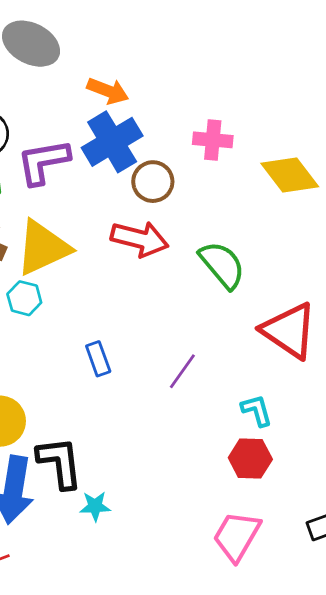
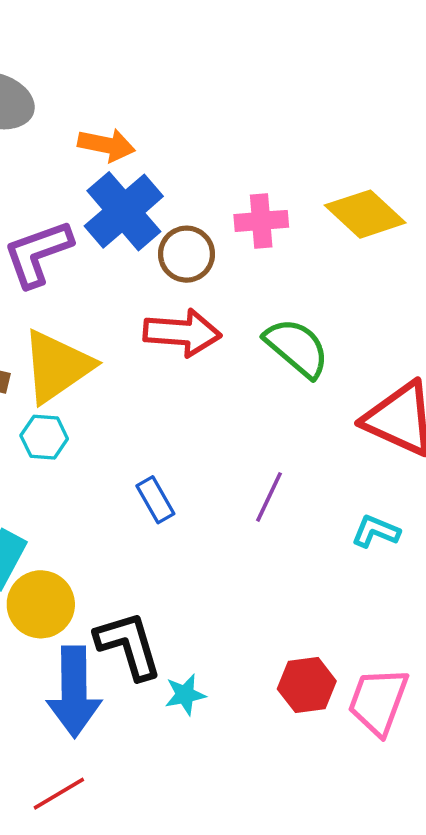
pink cross: (213, 140) -> (261, 221), moved
cyan L-shape: (257, 410) -> (376, 531), turned -42
red hexagon: (250, 459) -> (307, 685), moved

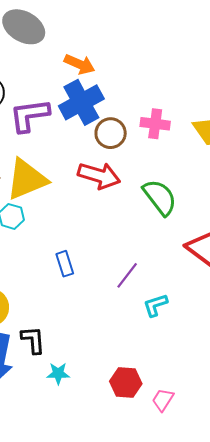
cyan L-shape: (376, 531) -> (155, 305), moved, turned -52
black L-shape: (129, 645) -> (33, 340), size x0.7
pink trapezoid: (378, 701) -> (163, 400), size x0.6

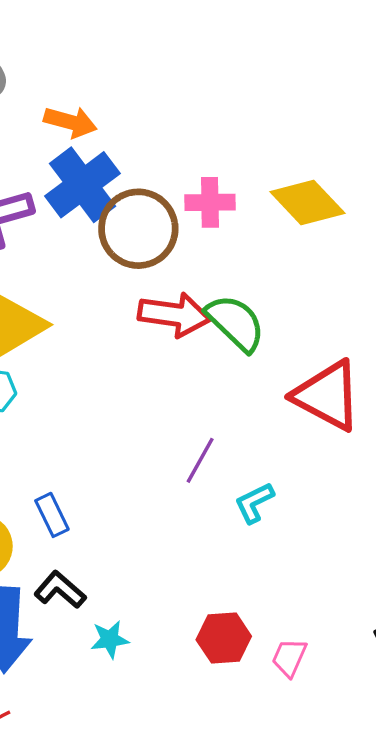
brown circle: (111, 133) -> (138, 229), size x1.5
red arrow: (99, 176) -> (174, 315), moved
blue rectangle: (65, 264) -> (52, 515), moved
black L-shape: (33, 340) -> (60, 590), turned -36

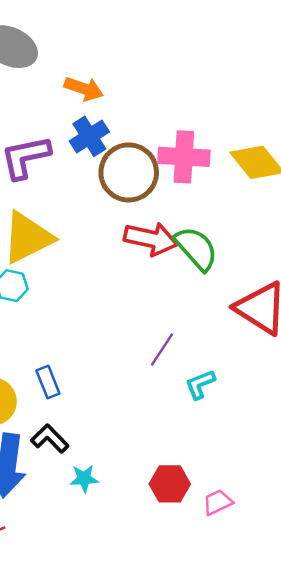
blue cross: (82, 185) -> (89, 136), size x0.7
pink cross: (210, 202) -> (184, 157), size x1.4
pink trapezoid: (289, 658) -> (218, 502), turned 36

